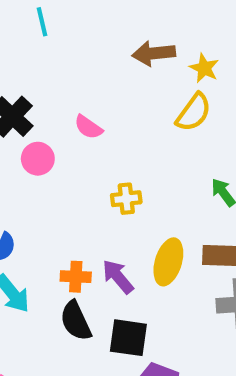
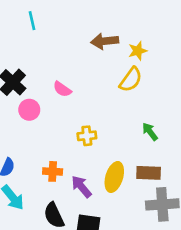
yellow star: (204, 68) -> (138, 51), turned 30
orange cross: (76, 277) -> (53, 171), moved

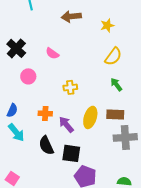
brown arrow: (105, 41) -> (71, 16), moved
yellow semicircle: (131, 80) -> (113, 56), moved
pink circle: (29, 110) -> (28, 76), moved

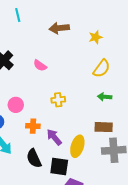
pink circle: (28, 76) -> (16, 105), moved
green arrow: (116, 84) -> (105, 97), turned -48
yellow ellipse: (90, 117) -> (77, 146), moved

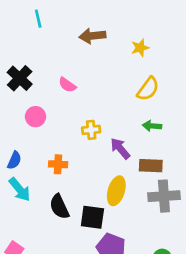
pink circle: (16, 105) -> (36, 117), moved
purple arrow: (54, 137) -> (120, 148), moved

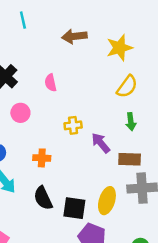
yellow star: (140, 48) -> (119, 48), size x1.5
pink semicircle: (67, 85) -> (51, 83), turned 42
green arrow: (152, 126) -> (131, 122), turned -102
yellow ellipse: (116, 191) -> (107, 201), moved

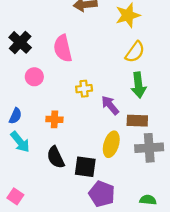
pink semicircle: (51, 83) -> (63, 48), size x1.6
green arrow: (131, 122) -> (138, 85), size x1.5
yellow ellipse: (107, 201) -> (111, 144), moved

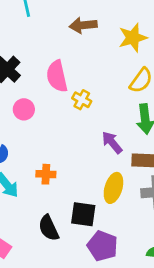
yellow cross: (84, 89) -> (82, 100), moved, turned 35
orange cross: (54, 119) -> (46, 174), moved
black semicircle: (56, 157) -> (49, 228), moved

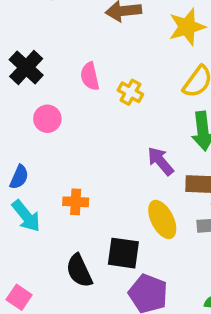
pink semicircle: (57, 76) -> (90, 76), size x0.7
yellow cross: (82, 100) -> (130, 92), moved
yellow ellipse: (113, 188) -> (162, 219), turned -44

